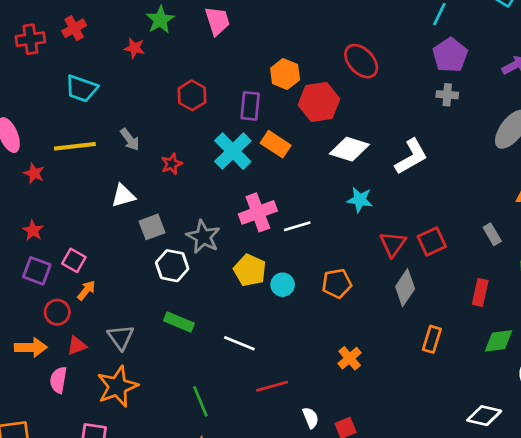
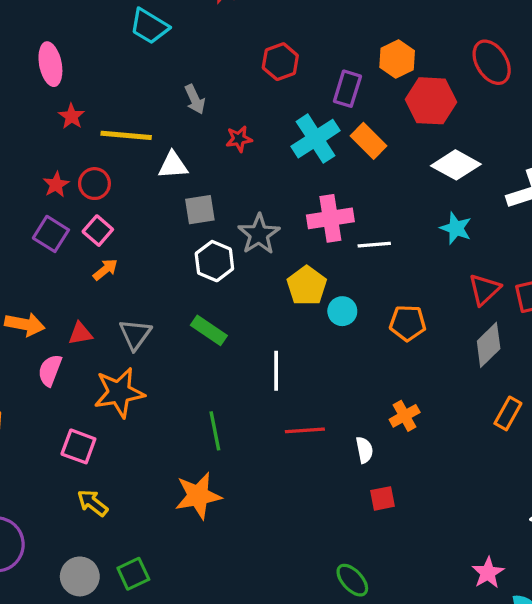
yellow line: (75, 146) -> (126, 135), moved
red circle: (57, 312) -> (94, 184), moved
white line: (239, 343) -> (276, 371), turned 56
white semicircle: (311, 418) -> (364, 450), moved

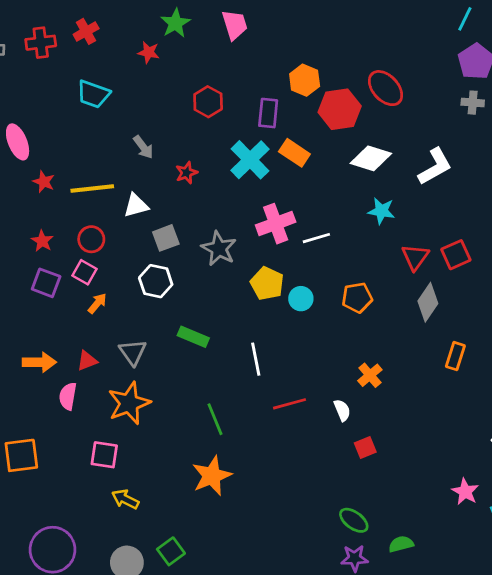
red ellipse: (492, 62) -> (385, 88), moved
red circle: (94, 184) -> (91, 239), moved
white hexagon: (214, 261) -> (156, 281), moved

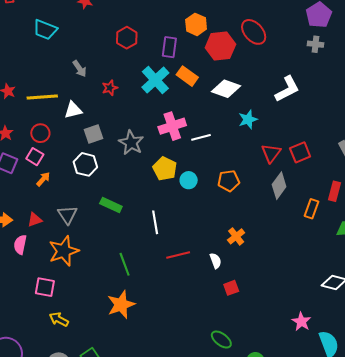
white diamond: (371, 158) -> (226, 89), moved
cyan star: (381, 211) -> (248, 119), turned -30
orange rectangle: (455, 356) -> (312, 209), moved

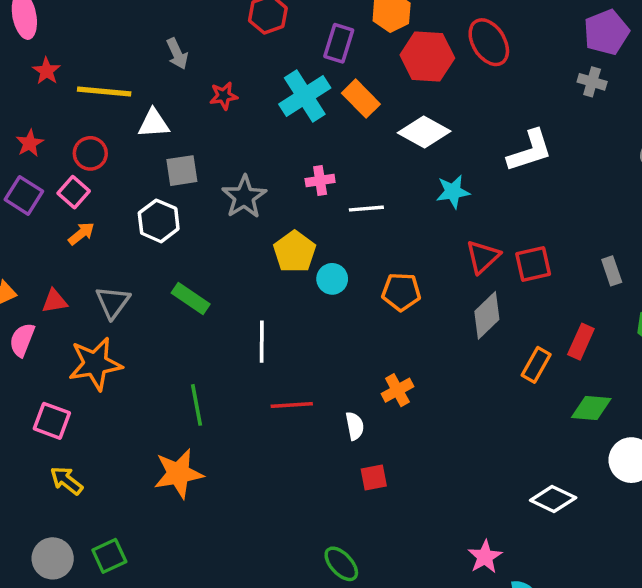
pink cross: (172, 126) -> (320, 181), size x0.6

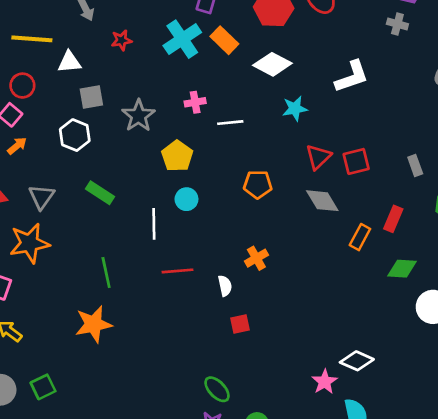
cyan circle: (332, 279) -> (186, 199), moved
gray diamond: (487, 315) -> (322, 201), turned -76
white diamond: (553, 499) -> (357, 361), moved

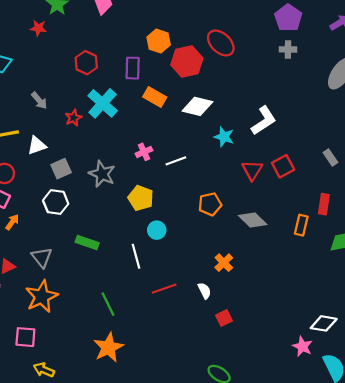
cyan cross: (182, 39) -> (103, 103), moved
white L-shape: (352, 77) -> (264, 121), moved
cyan star: (295, 109) -> (224, 137), turned -30
gray diamond: (322, 201) -> (253, 220), moved

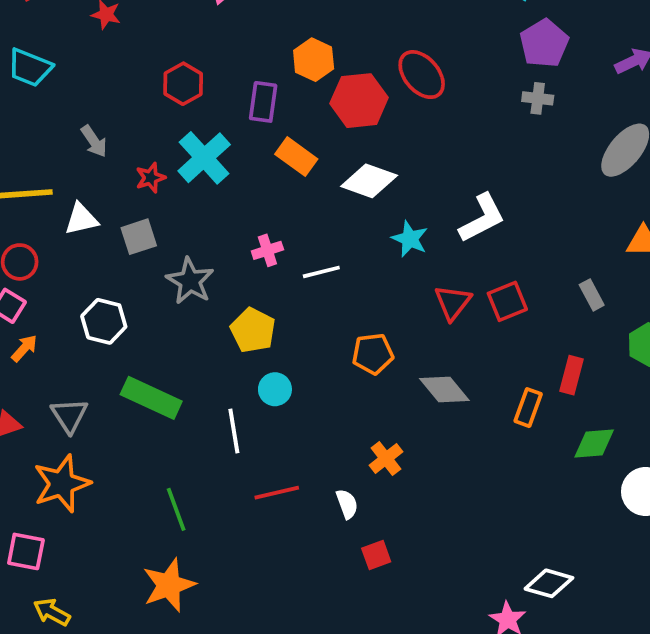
gray square: (61, 169) -> (139, 237), moved
green rectangle: (87, 242) -> (151, 398), size x1.4

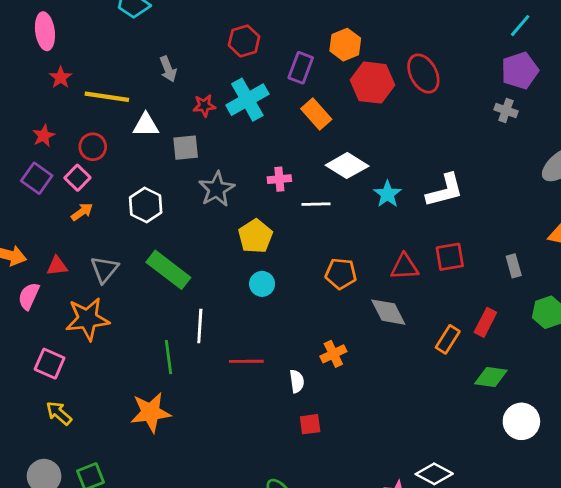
white diamond: (369, 181) -> (347, 166), moved
red triangle: (453, 302) -> (404, 267), moved, turned 36
white line: (234, 431) -> (200, 326), moved

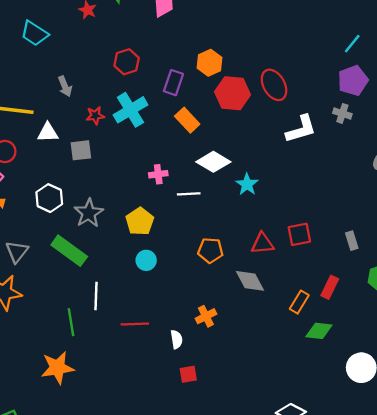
gray star: (217, 189) -> (89, 213), moved
white L-shape: (445, 190) -> (301, 129), moved
green diamond: (491, 377) -> (319, 331), moved

